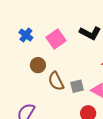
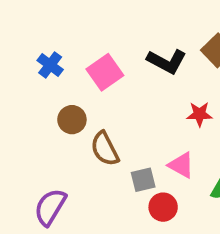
gray square: (77, 86) -> (143, 180), moved

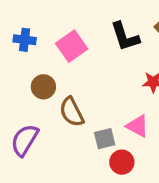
black L-shape: (167, 61) -> (125, 37), turned 44
blue cross: (50, 65) -> (25, 40), turned -30
purple semicircle: (50, 207) -> (25, 140), moved

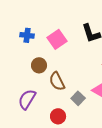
gray square: (105, 139) -> (78, 98), turned -32
red circle: (122, 162) -> (58, 116), moved

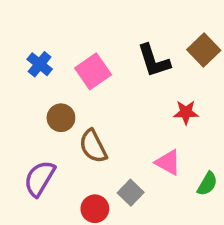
blue cross: (27, 35) -> (40, 64), turned 32
gray square: (78, 98) -> (131, 193), moved

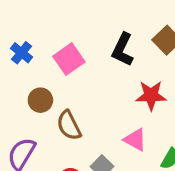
black L-shape: (154, 61) -> (123, 50), turned 44
red star: (186, 112) -> (151, 95), size x1.4

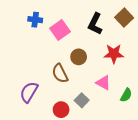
blue cross: (21, 53) -> (35, 20), moved, turned -32
brown circle: (40, 100) -> (79, 57), moved

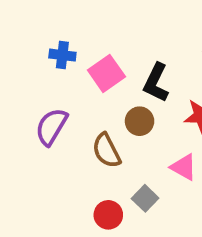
black L-shape: (95, 24) -> (156, 83), moved
purple semicircle: (29, 92) -> (51, 127), moved

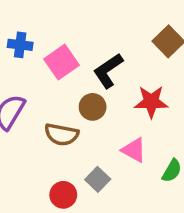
black L-shape: (156, 83) -> (108, 71), turned 30
brown semicircle: (106, 151) -> (62, 134), turned -52

